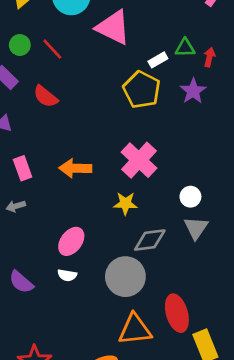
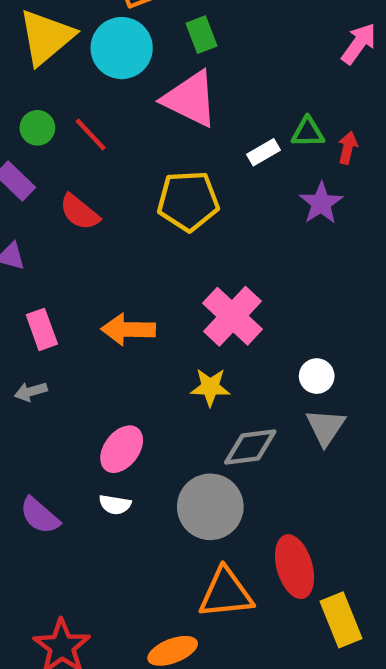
yellow pentagon: (142, 90) -> (188, 201), moved, turned -30

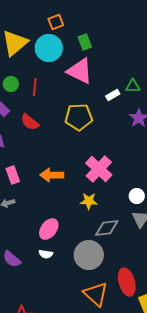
red line: (91, 134) -> (35, 87), turned 48
orange triangle: (226, 593) -> (96, 294), turned 48

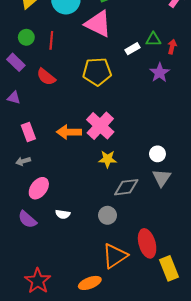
pink cross: (99, 169) -> (100, 126), moved
pink ellipse: (49, 229) -> (39, 188), moved
gray circle: (89, 255) -> (108, 215), size x0.6
orange triangle: (96, 294) -> (115, 256), turned 44

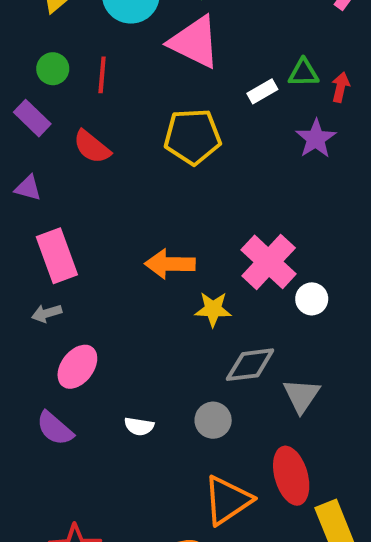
pink cross: (100, 126) -> (269, 262), moved
pink rectangle: (28, 132) -> (57, 256), size x1.4
orange arrow: (69, 132) -> (170, 264), moved
gray triangle: (162, 178) -> (301, 396), moved
white semicircle: (63, 214) -> (139, 426), moved

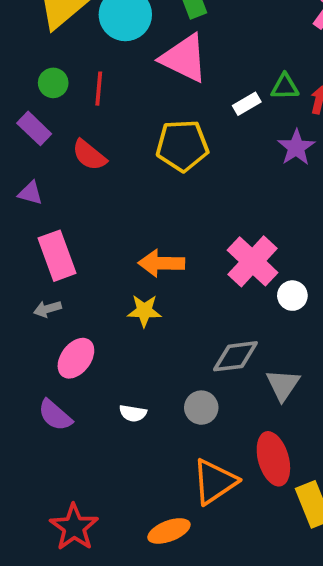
yellow star: (213, 309) -> (144, 311), moved

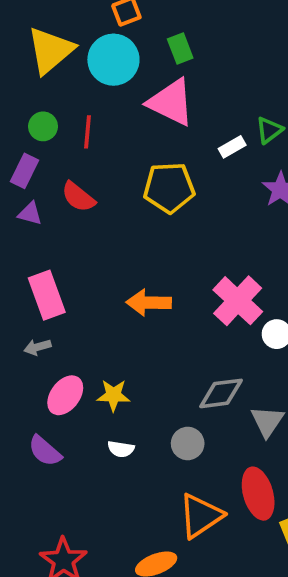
green triangle: (285, 87) -> (269, 130), turned -36
purple rectangle: (34, 128) -> (24, 171), turned 72
purple triangle: (30, 193) -> (30, 214), moved
yellow star: (144, 311) -> (113, 395), moved

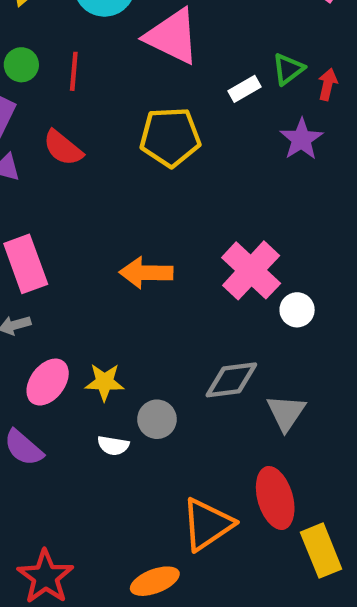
gray circle: (188, 443) -> (157, 419), moved

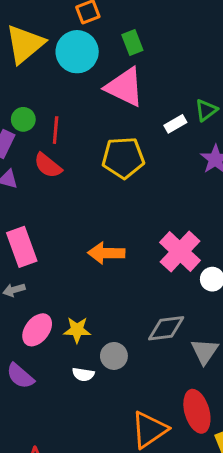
green circle: (21, 65) -> (23, 119), moved
red line: (74, 71) -> (56, 130), moved

